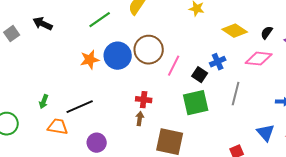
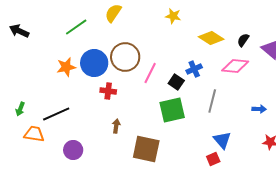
red cross: (144, 100) -> (108, 91), moved
blue triangle: (266, 133) -> (222, 140), moved

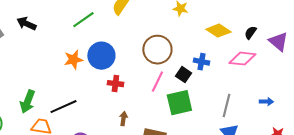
brown circle: (125, 57) -> (157, 50), moved
blue cross: (194, 69) -> (201, 62), turned 35
pink line: (150, 73) -> (157, 82), moved
gray line: (212, 101) -> (226, 106), moved
green arrow: (20, 109) -> (27, 102), size x1.6

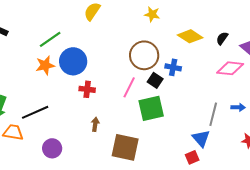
green line: (83, 20) -> (50, 39), moved
brown circle: (157, 50) -> (144, 55), moved
pink diamond: (242, 59) -> (230, 68), moved
gray line: (226, 106) -> (213, 114), moved

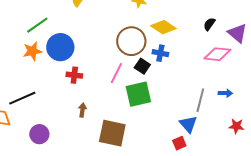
yellow diamond: (190, 36) -> (163, 27), moved

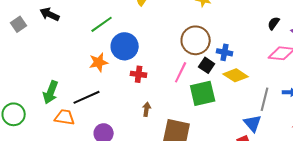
yellow diamond: (163, 27) -> (236, 75), moved
orange star: (32, 51) -> (99, 62), moved

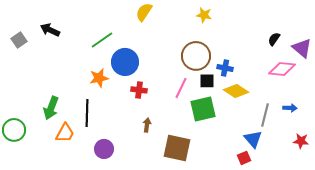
black square: (207, 65) -> (207, 81), turned -35
black line: (87, 97) -> (87, 113), turned -64
orange trapezoid: (65, 117) -> (65, 133), turned 110

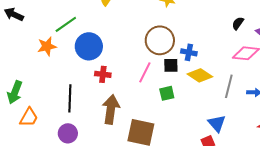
orange star: (99, 78) -> (47, 46), moved
green square: (203, 109) -> (167, 93), size x0.6
black line: (87, 113) -> (70, 98), moved
gray line: (265, 115) -> (229, 86), moved
brown arrow: (147, 125) -> (111, 109), size x2.0

